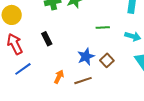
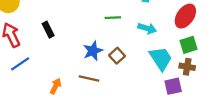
orange arrow: (59, 77) -> (56, 86), moved
brown line: (83, 81) -> (89, 78), turned 30

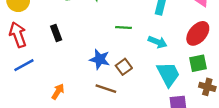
blue star: (93, 51) -> (100, 59), turned 30
brown cross: (187, 67) -> (207, 87), moved
brown line: (89, 78) -> (106, 89), moved

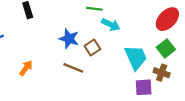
cyan arrow: (158, 42) -> (111, 25), moved
green square: (198, 63) -> (166, 48), turned -30
brown cross: (207, 87) -> (162, 73), moved

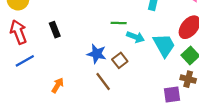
cyan trapezoid: (136, 57) -> (164, 45), moved
brown line: (73, 68) -> (103, 82), turned 36

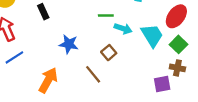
black rectangle: (55, 30) -> (43, 12), moved
blue star: (97, 54) -> (69, 44), moved
orange arrow: (58, 85) -> (48, 80), size x1.6

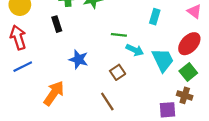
brown line: (93, 74) -> (107, 102), moved

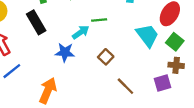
black rectangle: (57, 24) -> (36, 22), size x1.5
cyan arrow: (135, 50) -> (81, 32), moved, turned -48
brown line: (107, 102) -> (125, 86), moved

